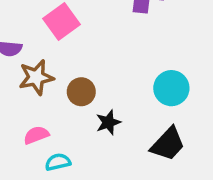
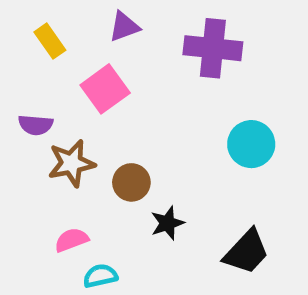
cyan circle: (171, 88) -> (251, 144), moved

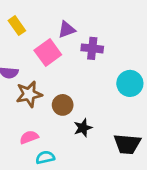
purple triangle: (124, 27) -> (67, 30), moved
purple cross: (213, 48) -> (92, 48), moved, size x0.7
black trapezoid: (246, 252) -> (127, 144), turned 52

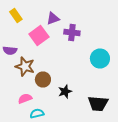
brown star: (29, 94) -> (25, 66), turned 30
brown circle: (63, 105) -> (43, 80), moved

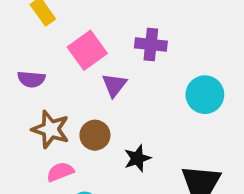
purple triangle: (53, 18) -> (114, 85), moved, turned -32
brown star: (25, 66) -> (51, 129), moved

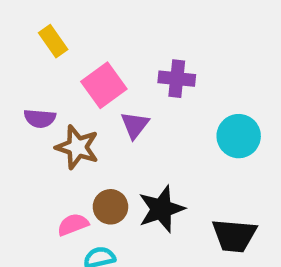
brown star: (51, 129) -> (77, 147), moved
brown circle: (95, 135) -> (110, 207), moved
black star: (137, 158) -> (161, 209), size x1.5

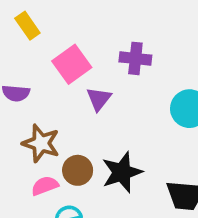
brown star: (77, 147) -> (41, 143), moved

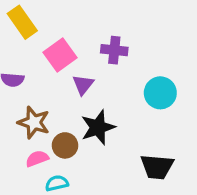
yellow rectangle: (27, 26) -> (22, 22), size x1.4
black star: (122, 172) -> (98, 127), moved

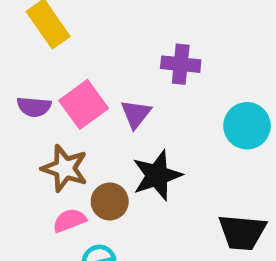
pink square: (60, 55) -> (84, 104), moved

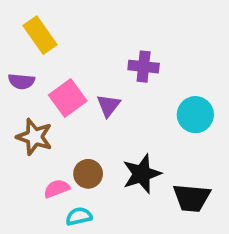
purple semicircle: (34, 107) -> (22, 81), moved
brown star: (65, 168) -> (34, 137), moved
black star: (157, 175) -> (142, 174), moved

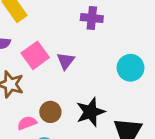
purple cross: (144, 67) -> (92, 18), moved

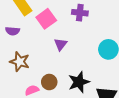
pink square: (35, 55) -> (46, 19), moved

